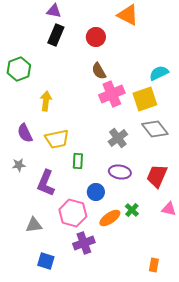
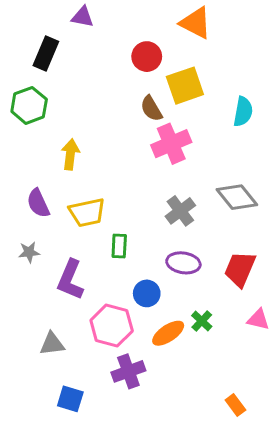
black rectangle: (56, 35) -> (46, 53), moved
cyan semicircle: (159, 73) -> (243, 112), turned 126
yellow square: (145, 99) -> (185, 86), moved
orange rectangle: (154, 265) -> (235, 405), turned -48

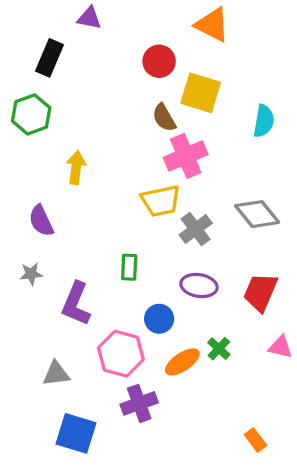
yellow square: (185, 86) -> (201, 93), turned 36
yellow trapezoid: (87, 212) -> (161, 201), moved
blue square: (70, 399) -> (76, 433), size x1.4

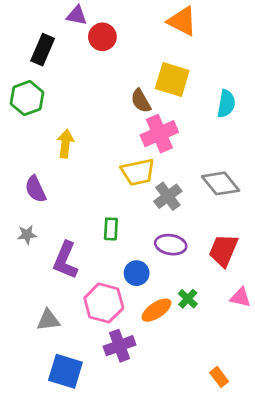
red circle: (159, 61) -> (102, 37), moved

